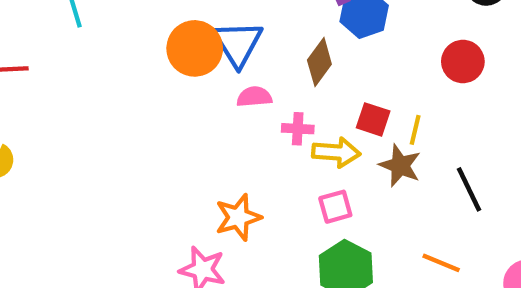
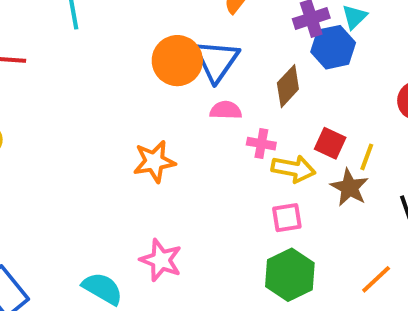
orange star: (238, 217) -> (154, 162), moved
orange line: (441, 263) -> (376, 279), turned -72

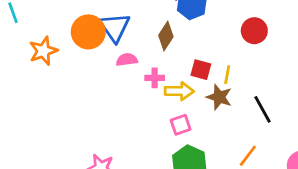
orange star: (154, 162) -> (43, 51), moved

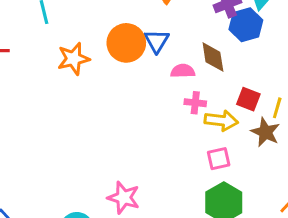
blue triangle: (115, 27) -> (157, 41), size x0.7
brown diamond: (166, 36) -> (213, 57), turned -48
pink semicircle: (127, 60) -> (183, 71), moved

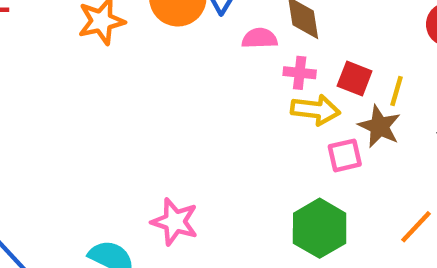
pink cross: (195, 103) -> (300, 73), moved
pink square: (219, 159) -> (345, 155), moved

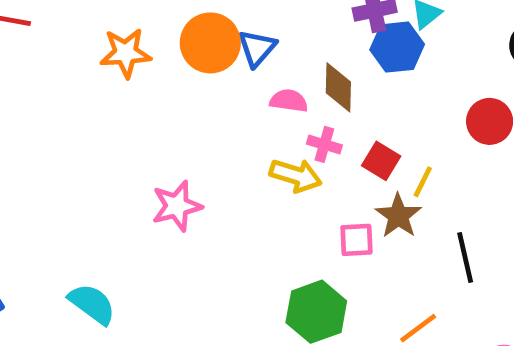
yellow arrow: (316, 110) -> (296, 175), moved
pink star: (175, 222) -> (177, 206), moved, turned 30

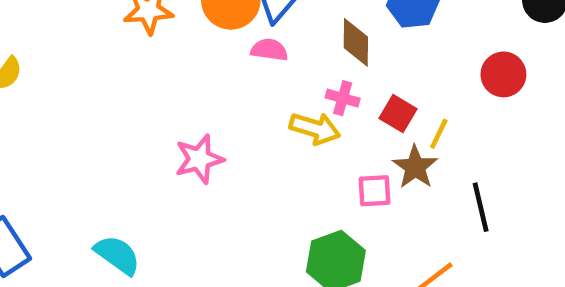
pink semicircle: (289, 101) -> (269, 50), moved

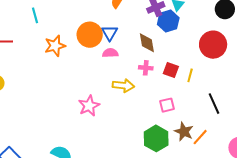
red circle: (503, 74) -> (213, 45), size x1.4
yellow arrow: (315, 128) -> (123, 86), moved
brown star: (415, 167) -> (184, 132), moved

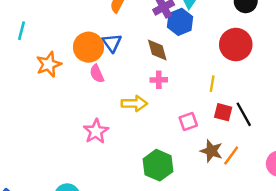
cyan line: (35, 15) -> (21, 31), turned 35
pink semicircle: (110, 53) -> (97, 74), moved, turned -105
red square: (171, 70) -> (223, 112), moved
green hexagon: (156, 138) -> (158, 165), moved

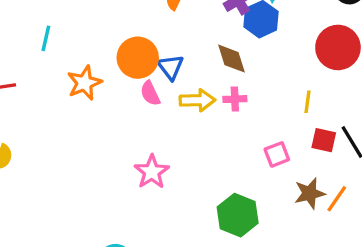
blue triangle: (112, 43) -> (170, 67), moved
yellow arrow: (134, 103) -> (197, 100), moved
brown star: (211, 151) -> (310, 193), turned -30

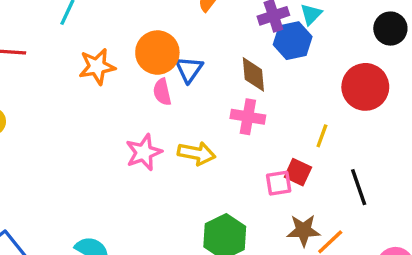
pink cross: (235, 99) -> (248, 117), size x1.4
yellow arrow: (197, 100) -> (197, 153), moved
red square: (324, 140) -> (298, 172), moved
pink star: (152, 172) -> (144, 152), moved

